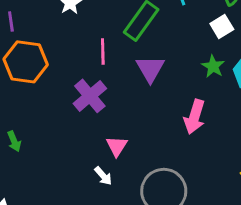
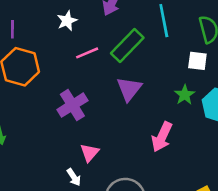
white square: (222, 27) -> (197, 61), turned 30
pink line: (103, 52) -> (87, 53), moved, turned 60

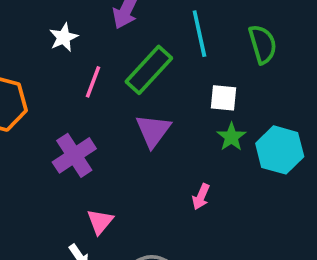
pink line: (87, 53) -> (93, 82), turned -45
white square: (197, 61) -> (223, 98), moved
pink arrow: (162, 137) -> (201, 197), size x0.6

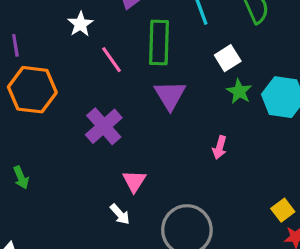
green rectangle: (149, 70) -> (159, 42), turned -33
pink line: (93, 82) -> (111, 60), turned -48
white square: (223, 98) -> (228, 58), turned -30

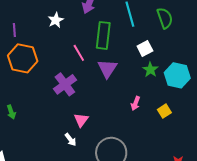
pink line: (111, 60) -> (79, 53), moved
yellow square: (283, 210) -> (164, 111), moved

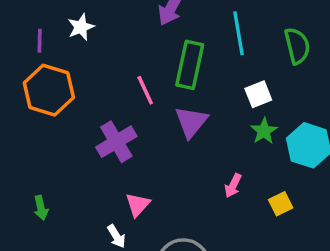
white star: (56, 20) -> (81, 27), moved
green arrow: (11, 112) -> (41, 208), moved

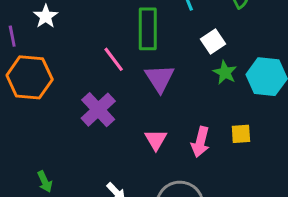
pink arrow: (233, 186) -> (200, 142), moved, size x1.4
yellow square: (281, 204) -> (241, 134), moved, turned 35
pink triangle: (138, 205) -> (156, 140), moved

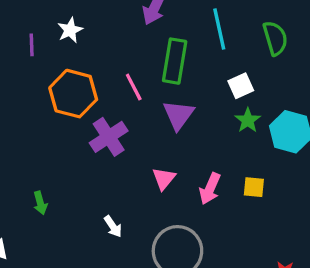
orange hexagon: (30, 77) -> (73, 94), moved

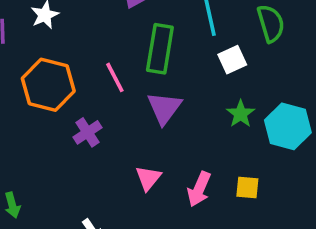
white square: (241, 86) -> (232, 60), moved
purple cross: (109, 137) -> (87, 132), size x0.7

